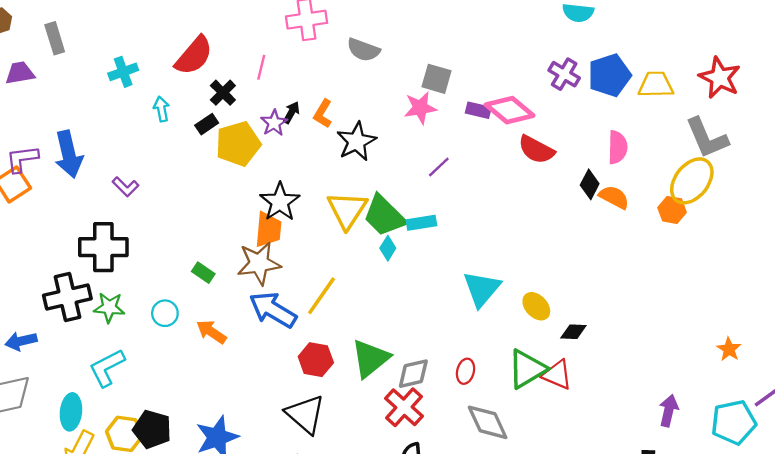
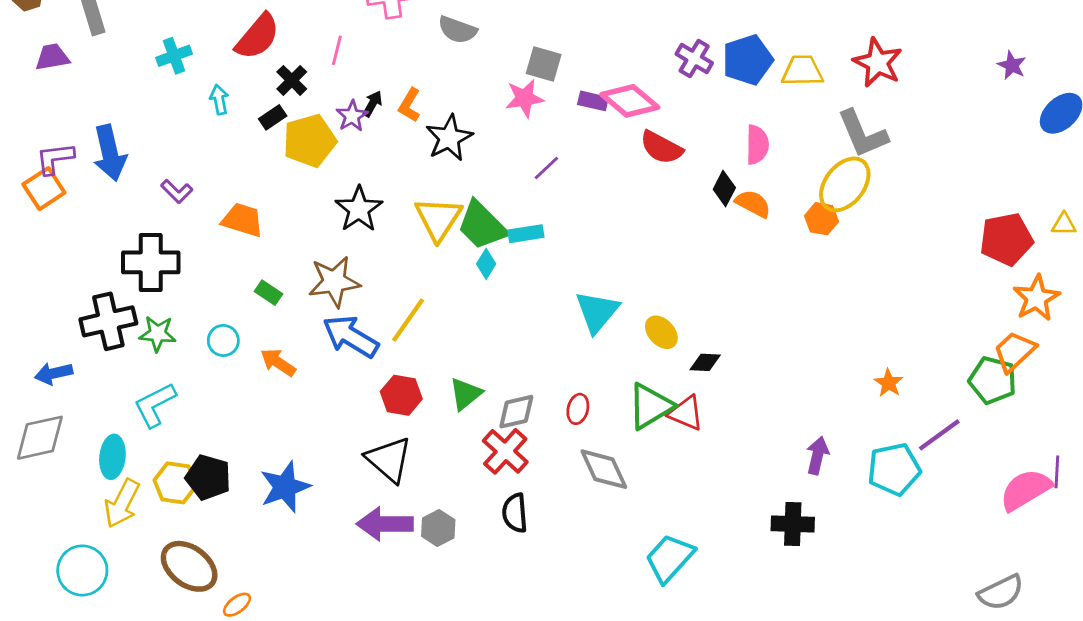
orange trapezoid: (268, 230) -> (242, 220), moved, turned -78
green triangle: (370, 358) -> (466, 394), size x0.7

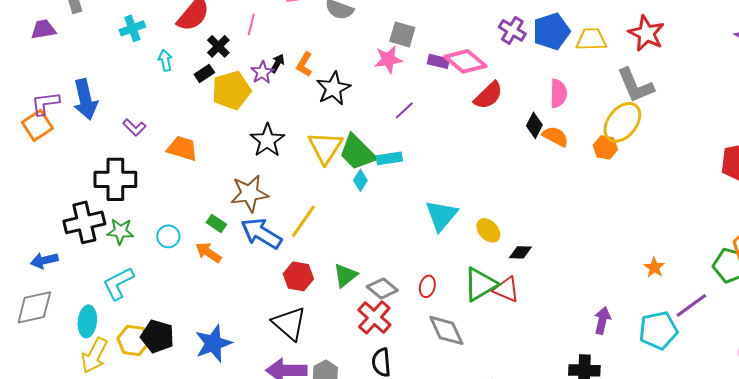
red semicircle: (661, 147) -> (488, 95), turned -72
green rectangle: (268, 293) -> (216, 223), moved
gray diamond: (516, 412) -> (382, 288), turned 52

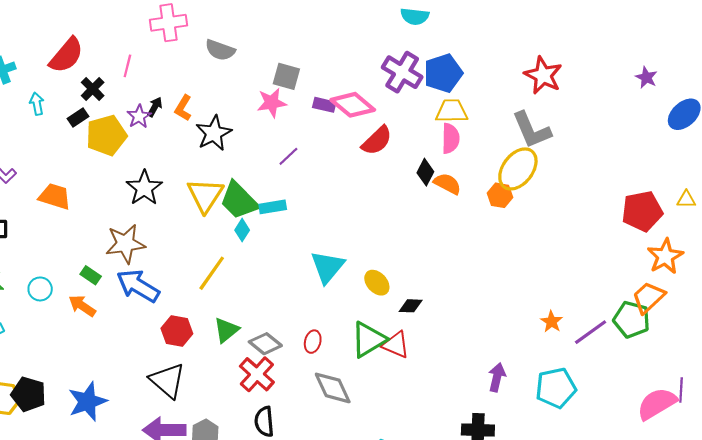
purple cross: (512, 30) -> (402, 72), size x1.4
yellow trapezoid: (591, 39) -> (452, 111), moved
yellow line: (303, 221) -> (212, 273), moved
purple line: (691, 305) -> (591, 332), moved

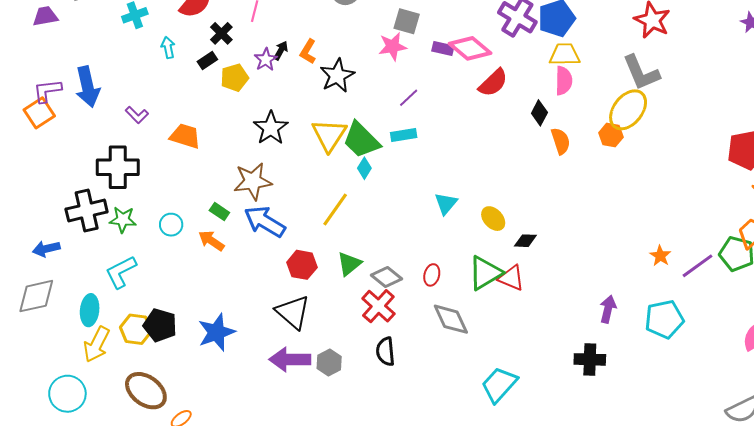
yellow pentagon: (106, 135) -> (235, 78), size x0.7
orange semicircle: (447, 184) -> (561, 141), moved, turned 44
cyan rectangle: (273, 207) -> (404, 135), moved
cyan triangle: (327, 267) -> (446, 203), size x0.7

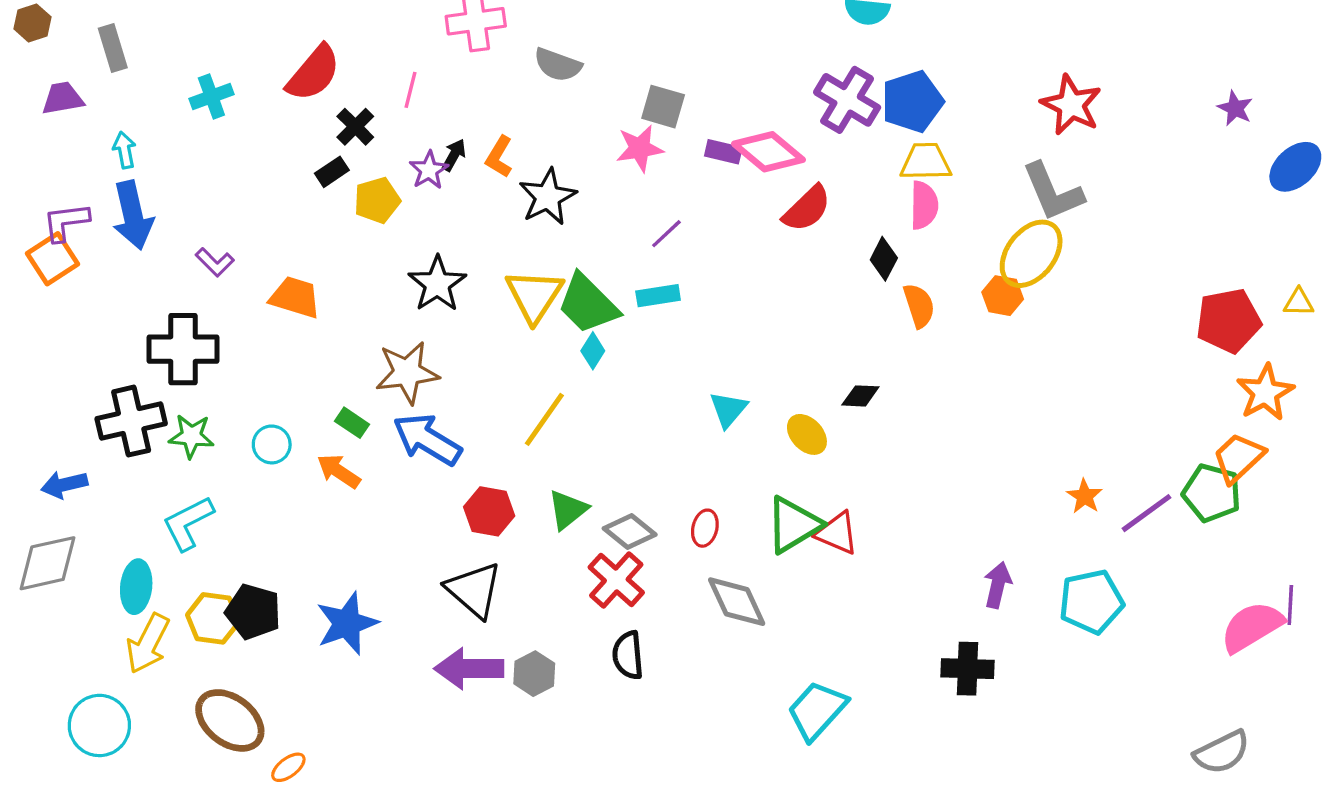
cyan arrow: (168, 47) -> (124, 150), moved
black diamond: (525, 241) -> (860, 396), moved

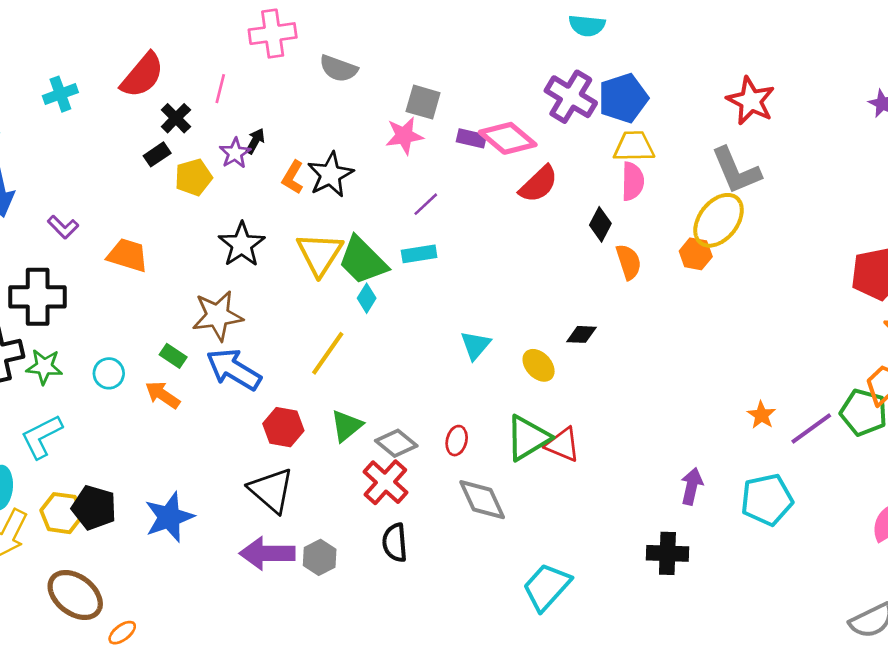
orange L-shape: (499, 157) -> (293, 177), moved

